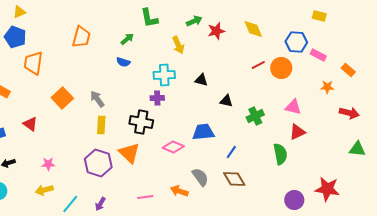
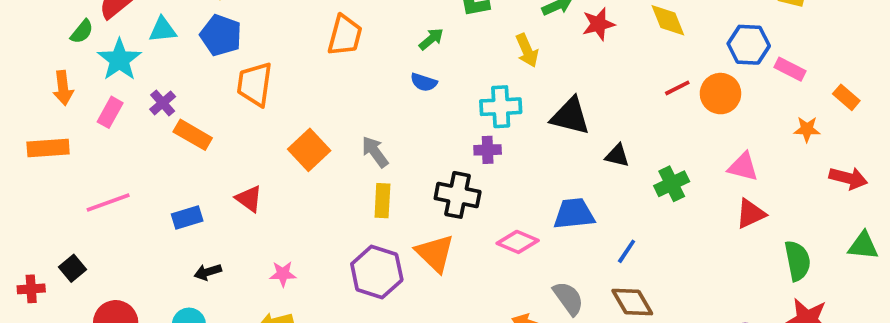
black triangle: (201, 80) -> (570, 116), size x1.6
green semicircle: (280, 154) -> (798, 261), moved

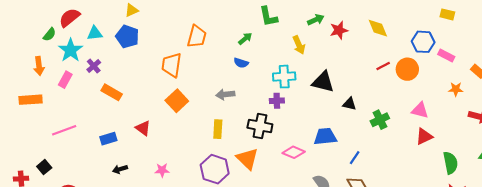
orange trapezoid: (255, 84) -> (172, 65), moved
purple cross: (163, 103) -> (94, 66), moved
gray arrow: (375, 152) -> (225, 94), moved, turned -60

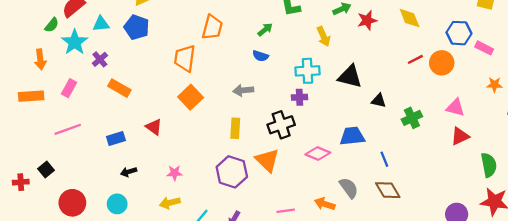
pink rectangle: (65, 80) -> (69, 88), moved
black cross: (260, 126) -> (281, 125), turned -30
blue line: (355, 158) -> (384, 159), turned -56

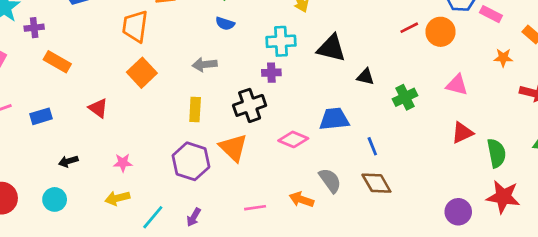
purple cross: (100, 59) -> (34, 28), turned 35
red triangle: (460, 136) -> (462, 133), moved
blue rectangle: (116, 139) -> (41, 116), moved

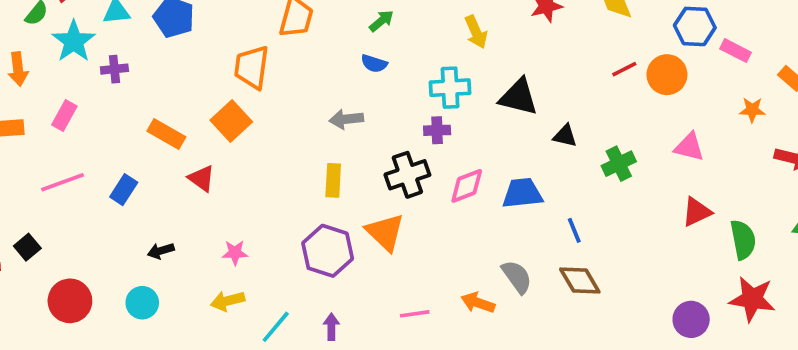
orange rectangle: (57, 62) -> (166, 134), moved
orange square: (142, 73) -> (231, 121), moved
blue rectangle: (41, 116) -> (124, 190), turned -40
pink diamond: (293, 139) -> (467, 186), moved, turned -44
purple arrow: (194, 217) -> (331, 327), turned 150

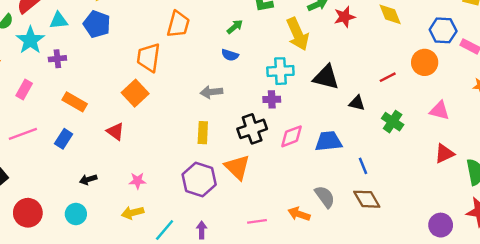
yellow arrow: (476, 32) -> (298, 34), size x1.5
red line: (624, 69) -> (388, 77), moved
orange rectangle: (166, 134) -> (75, 102), moved
green cross: (619, 164) -> (393, 122), turned -30

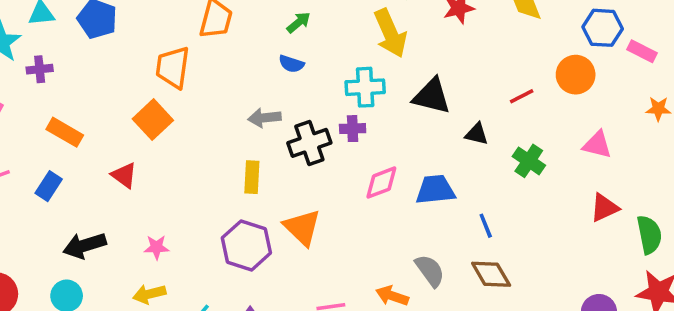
black cross: (252, 129) -> (309, 143), moved
black arrow: (88, 179) -> (85, 245), size x1.6

